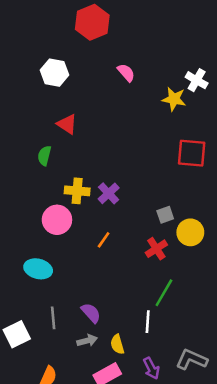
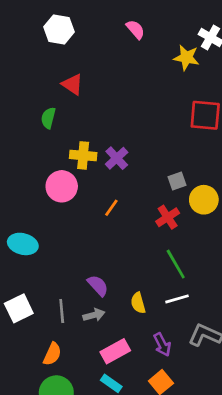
cyan ellipse: (38, 269) -> (23, 244), moved
green line: (164, 293) -> (176, 264), turned -60
gray line: (53, 318) -> (62, 311), moved
white line: (148, 322) -> (177, 299), moved, turned 70
yellow semicircle: (117, 344) -> (138, 303), moved

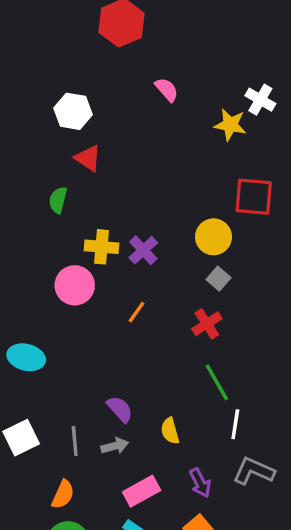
white hexagon: (59, 29) -> (73, 111), moved
gray square: (177, 181) -> (219, 279), turned -30
yellow circle: (204, 200) -> (214, 237), moved
white line: (177, 299) -> (235, 424), moved, turned -65

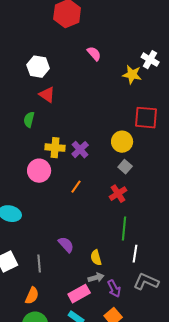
green line: (217, 382) -> (124, 229), turned 35
gray arrow: (115, 446) -> (96, 278), moved

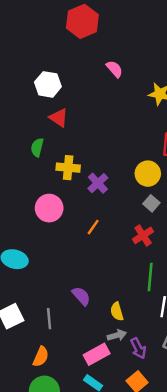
yellow cross: (55, 148) -> (68, 168), moved

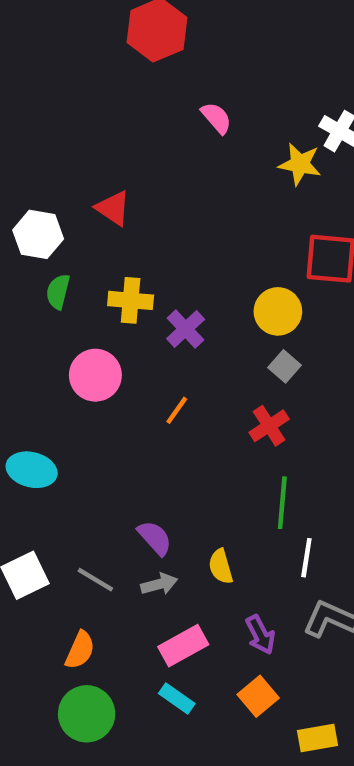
white hexagon: (48, 84) -> (38, 234), moved
green semicircle: (37, 147) -> (58, 292), moved
gray line: (49, 319) -> (95, 580), turned -54
gray arrow: (117, 335) -> (159, 584), moved

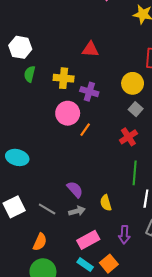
red triangle: (113, 208) -> (90, 49), moved, turned -30
purple cross: (186, 329) -> (89, 92), turned -30
pink circle: (95, 375) -> (68, 113), moved
purple arrow: (260, 635) -> (124, 235), turned 30
orange square: (258, 696) -> (109, 264), moved

